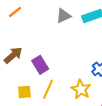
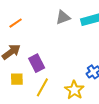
orange line: (15, 12) -> (16, 23), moved
yellow square: (24, 92) -> (17, 79), moved

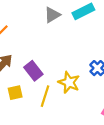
yellow star: (74, 90) -> (69, 82), moved

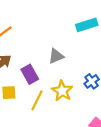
gray triangle: (52, 15) -> (56, 56), moved

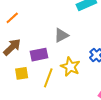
purple rectangle: (30, 74) -> (39, 55), turned -66

